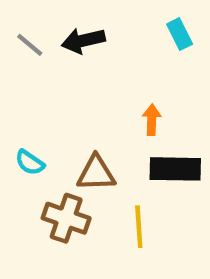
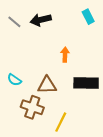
orange arrow: (152, 120) -> (65, 55), moved
yellow line: (139, 227) -> (61, 122), moved, turned 30

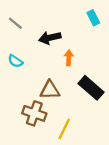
black arrow: (41, 20) -> (50, 38), moved
cyan semicircle: (14, 80) -> (15, 61), moved
black rectangle: (86, 83) -> (91, 88), turned 40

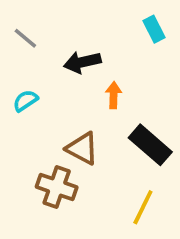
cyan semicircle: (15, 61) -> (25, 101), turned 112
brown triangle: (50, 90) -> (82, 148), turned 30
yellow line: (64, 129) -> (143, 207), moved

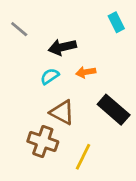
orange arrow: (114, 95) -> (86, 72), turned -102
cyan semicircle: (25, 101) -> (50, 76), moved
yellow line: (143, 207) -> (83, 157), moved

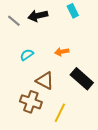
cyan rectangle: (116, 22) -> (73, 11), moved
black arrow: (62, 47) -> (38, 16), moved
cyan semicircle: (50, 76) -> (27, 55), moved

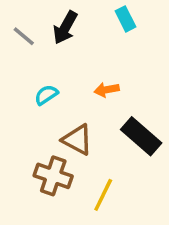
black arrow: (38, 16) -> (65, 28), turned -48

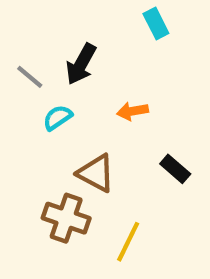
black arrow: (65, 28) -> (81, 64), moved
gray line: (24, 36) -> (30, 77), moved
black rectangle: (141, 136) -> (175, 169), size x0.6

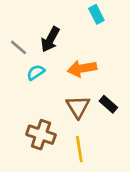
orange arrow: (132, 111) -> (82, 69), size x1.5
brown triangle: (96, 173) -> (78, 107), moved, turned 30
yellow line: (128, 242) -> (79, 149), turned -35

